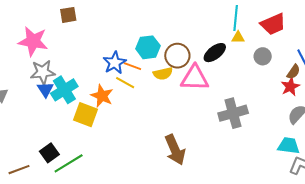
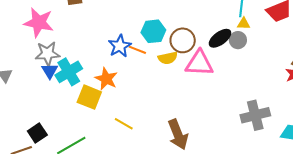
gray circle: (263, 56) -> (238, 40), moved
yellow line: (125, 83) -> (124, 124), moved
gray cross: (233, 113) -> (255, 115), moved
black square: (49, 153) -> (37, 133), moved

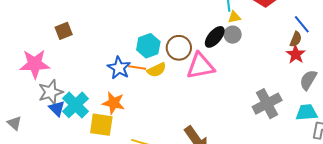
yellow semicircle: (168, 58) -> (157, 70), moved

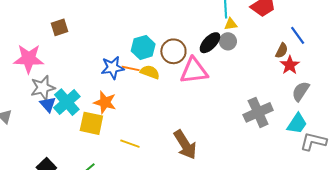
brown semicircle: (296, 39) -> (282, 51), moved
blue star: (119, 68) -> (112, 68), turned 30
yellow semicircle: (157, 70) -> (150, 72), turned -138
cyan trapezoid: (307, 112) -> (297, 124), turned 125

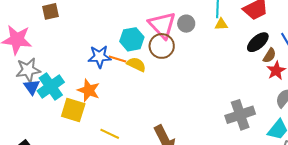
gray circle: (228, 41) -> (186, 24), moved
black ellipse: (210, 43) -> (258, 42), moved
pink triangle: (194, 71) -> (162, 25), moved, turned 48

